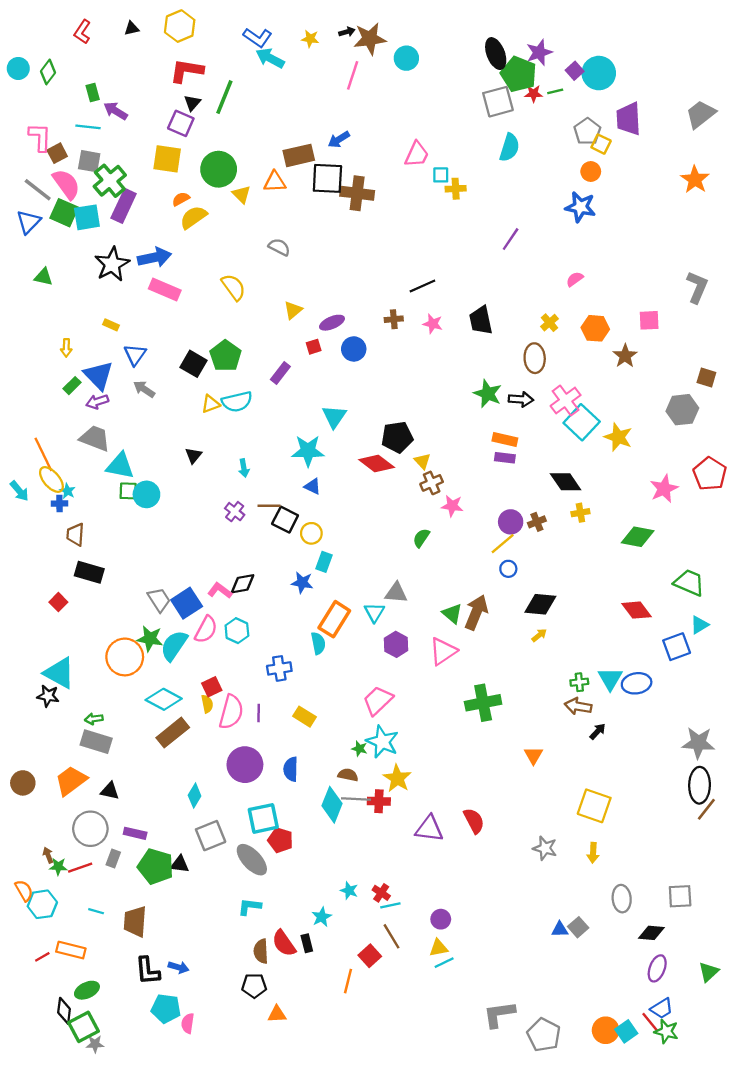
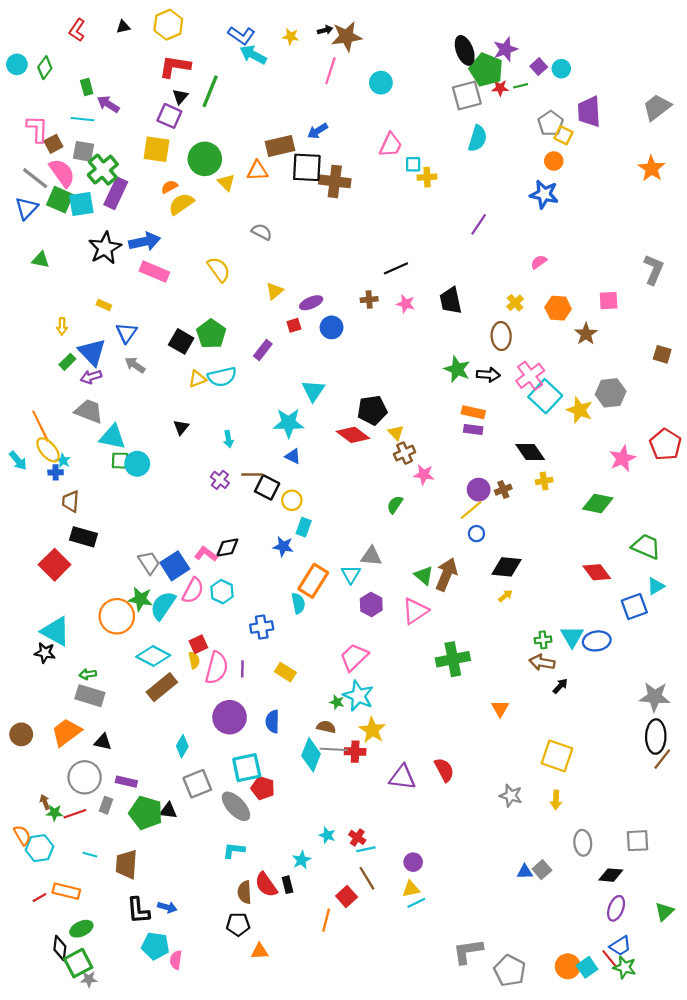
cyan circle: (406, 58) -> (381, 83), moved
cyan circle: (599, 73) -> (561, 69), size x0.6
gray hexagon: (682, 410) -> (611, 393), moved
red square: (58, 602) -> (55, 565), size x1.8

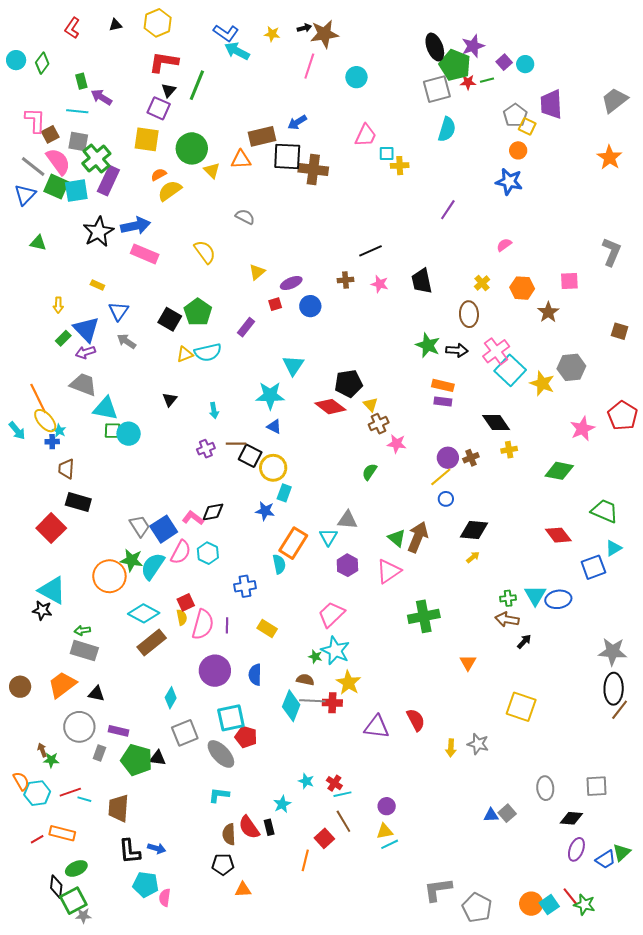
purple cross: (220, 480) -> (206, 449), turned 30
yellow circle: (292, 500) -> (273, 468), size x1.4
yellow arrow: (556, 800) -> (451, 748), moved
red line: (75, 814) -> (70, 792), moved
blue trapezoid: (620, 946) -> (606, 859), moved

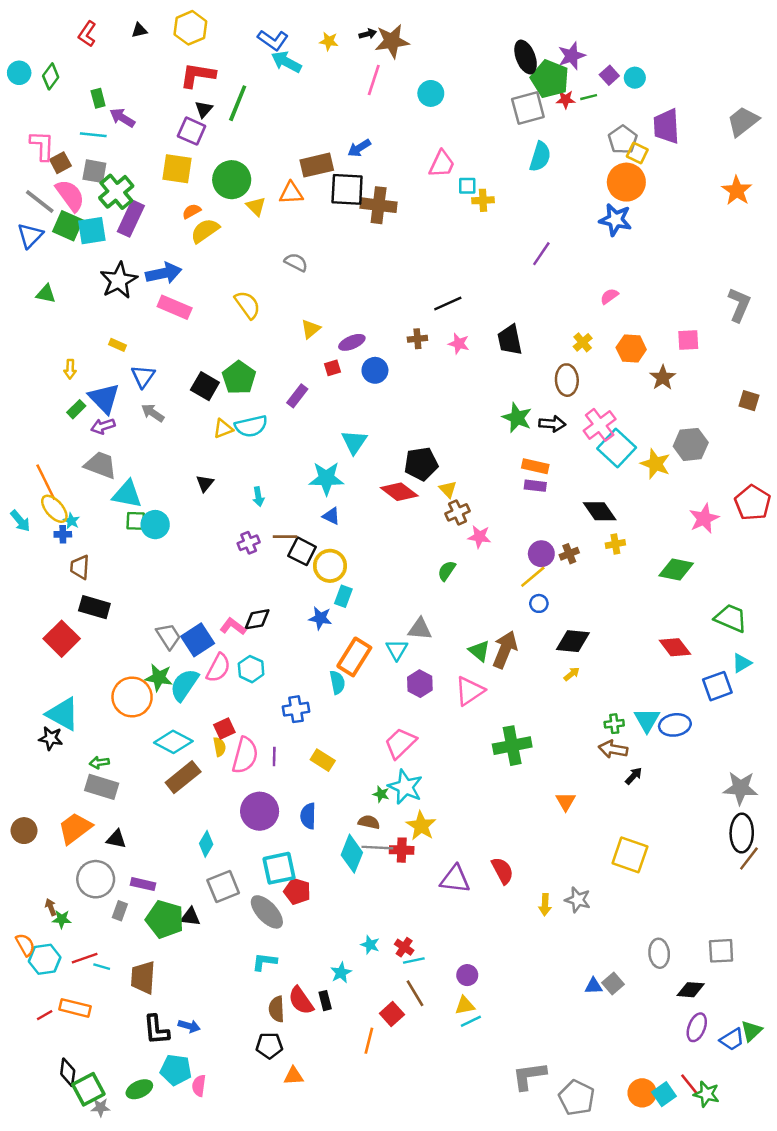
orange circle: (518, 150) -> (626, 182), size x1.8
green ellipse: (76, 868) -> (139, 1089), moved

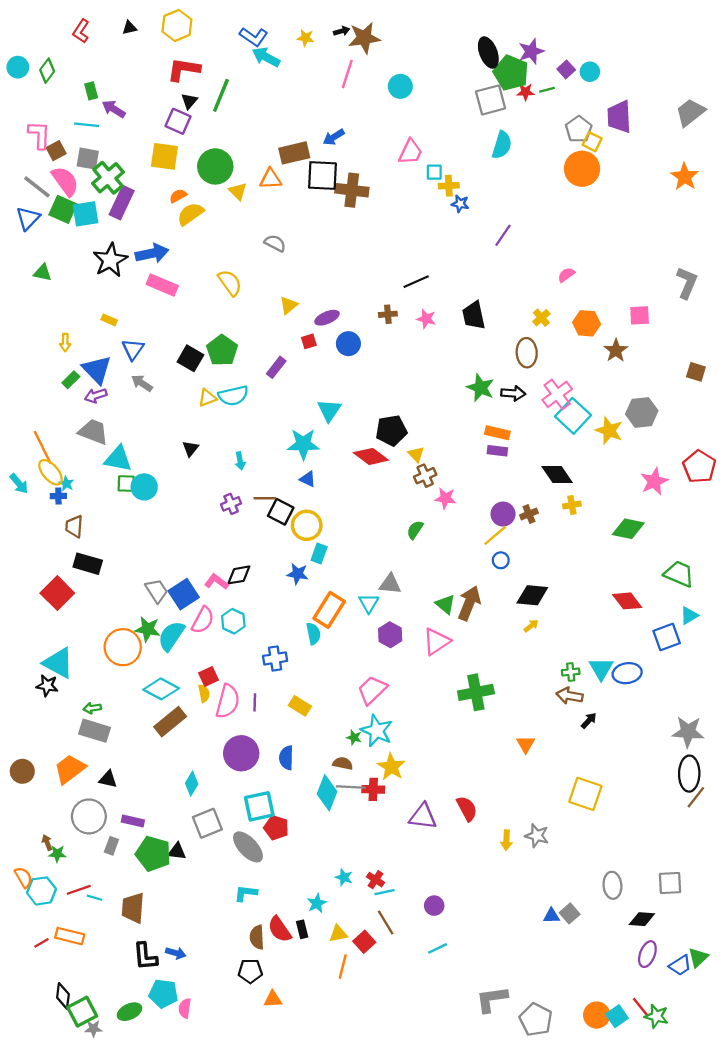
blue star: (615, 220) -> (460, 204), moved, size x0.6
yellow triangle: (465, 1005) -> (338, 934), moved

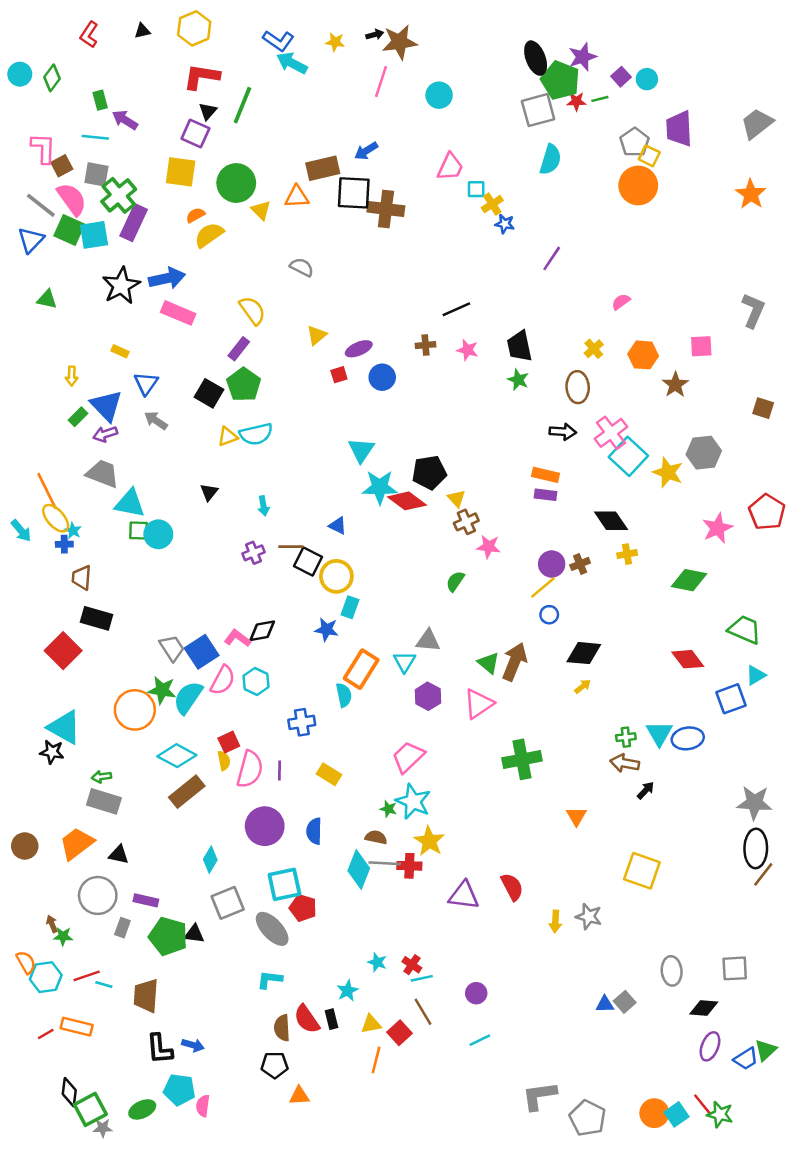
yellow cross: (449, 186) -> (492, 204), turned -30
purple rectangle: (276, 367) -> (239, 349), moved
green star: (480, 388) -> (518, 380), moved, size x0.7
cyan star: (303, 444) -> (380, 487), moved

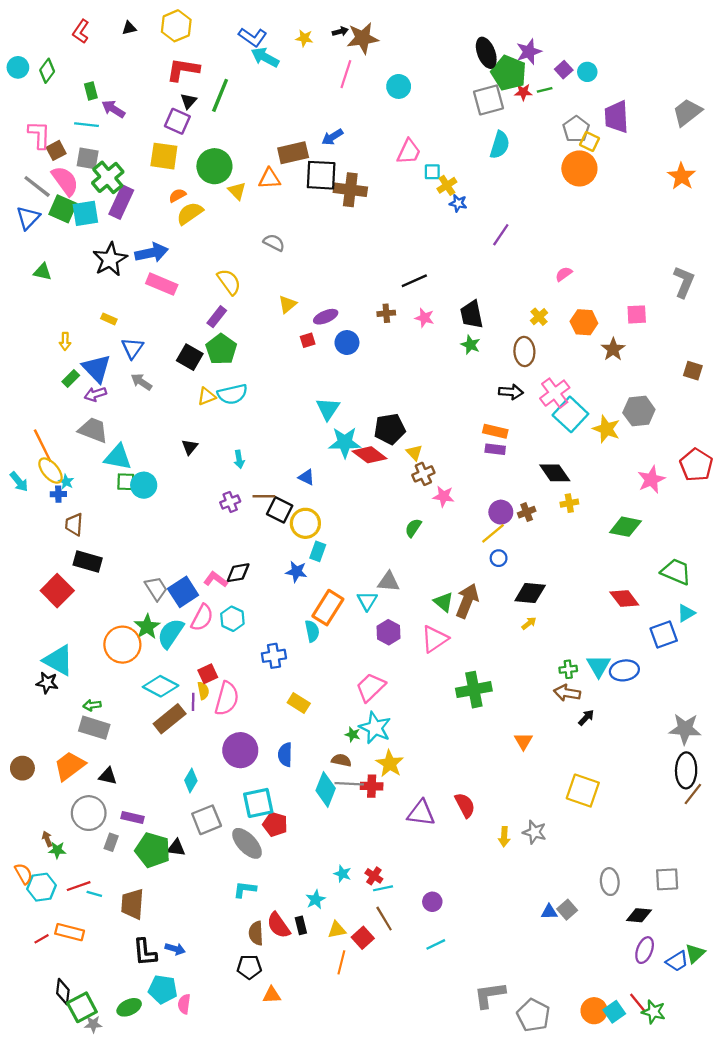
green star: (162, 690) -> (147, 627), turned 30
purple line: (280, 771) -> (193, 702), moved

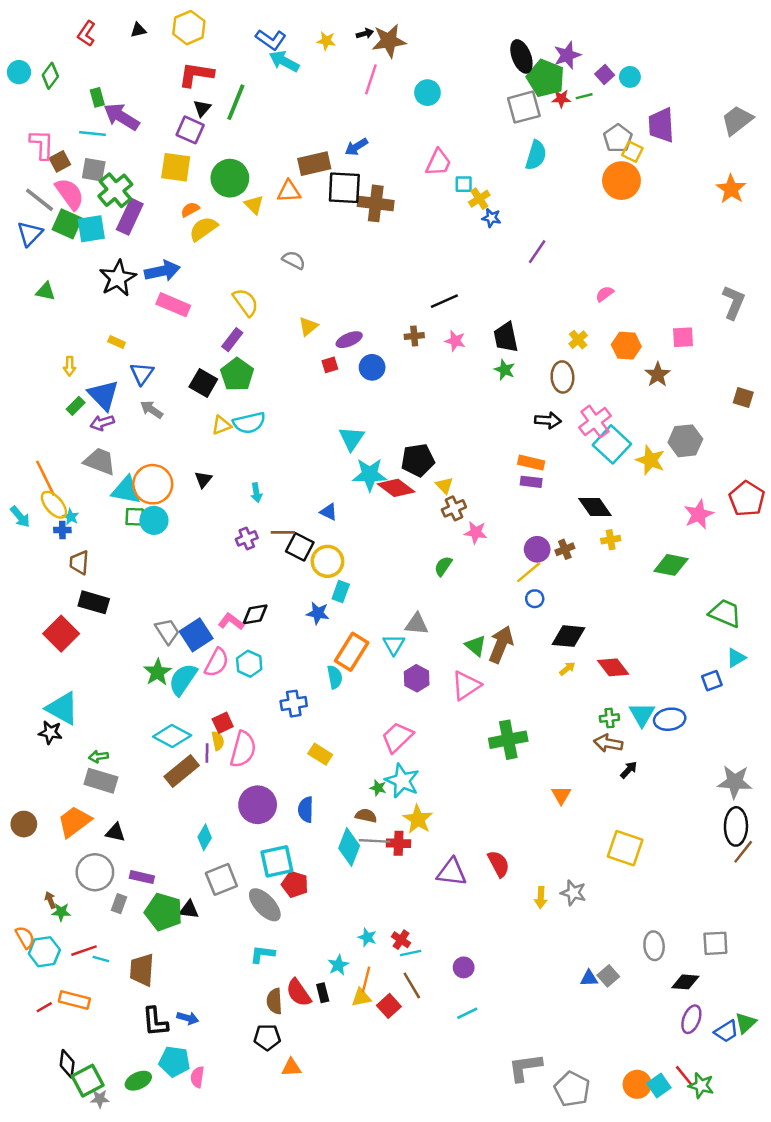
purple arrow: (113, 109) -> (121, 117), size x1.4
red diamond: (624, 599) -> (613, 667), moved
blue square: (664, 634) -> (712, 681), size x0.7
orange circle: (122, 645) -> (153, 484), moved
orange line: (341, 962) -> (366, 979), moved

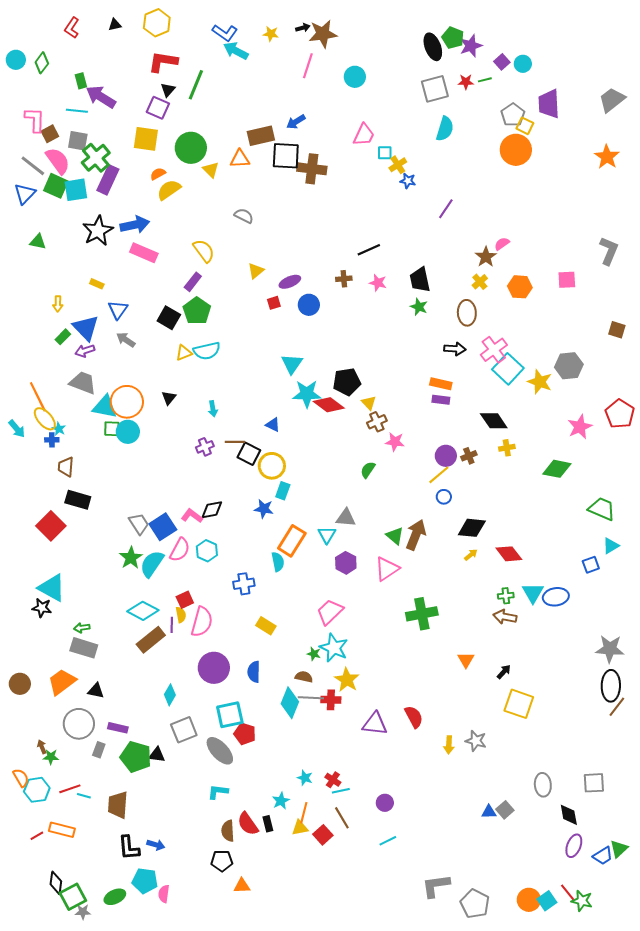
green pentagon: (546, 78) -> (453, 38), moved, size x0.7
brown star: (658, 375) -> (486, 257), moved
black arrow: (629, 770) -> (504, 672), moved
black diamond: (685, 982) -> (569, 815), turned 75

